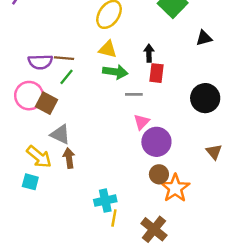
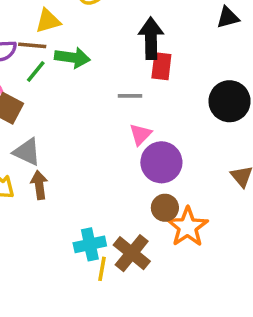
yellow triangle: (108, 49) -> (48, 21), moved, turned -30
black arrow: (149, 53) -> (151, 38), size x1.6
green arrow: (115, 72) -> (72, 58), moved
brown cross: (154, 229) -> (132, 253), moved

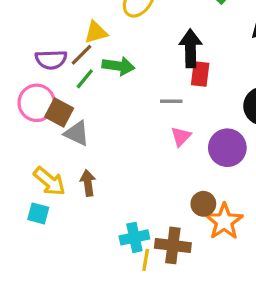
brown line: (32, 45) -> (82, 55), turned -50
gray triangle: (27, 152) -> (77, 133), moved
purple circle: (161, 162) -> (227, 148), moved
brown cross: (132, 253) -> (173, 245), turned -32

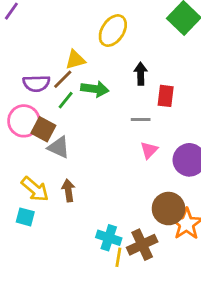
black arrow: (191, 48) -> (141, 74), moved, size x0.7
brown circle: (203, 204) -> (168, 209), size x1.5
cyan cross: (134, 237) -> (109, 238), turned 30
brown cross: (173, 245) -> (142, 245), turned -32

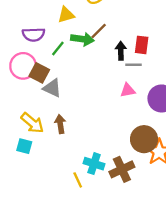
black arrow: (141, 74) -> (121, 51), moved
brown line: (63, 79) -> (99, 31), moved
gray line: (141, 120) -> (134, 65), moved
pink triangle: (149, 150) -> (128, 90), turned 35
yellow line: (118, 257) -> (78, 180), moved, turned -35

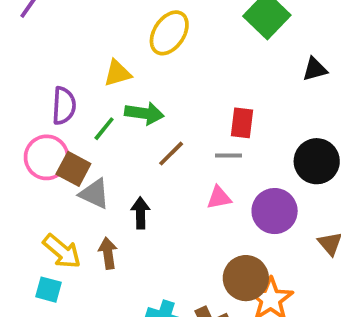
brown line: (99, 31) -> (171, 154), moved
purple semicircle: (34, 34) -> (64, 106), turned -85
black arrow: (121, 51) -> (140, 213), moved

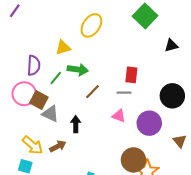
pink triangle: (219, 198) -> (119, 116), turned 32
brown arrow: (108, 253) -> (58, 146), turned 70

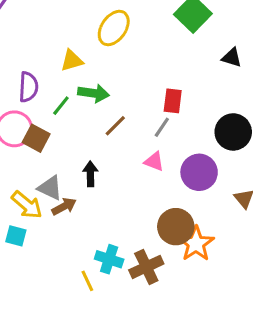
black triangle: (171, 45) -> (232, 57), turned 32
gray line: (124, 93) -> (162, 127), turned -56
gray triangle: (50, 114) -> (50, 188), moved

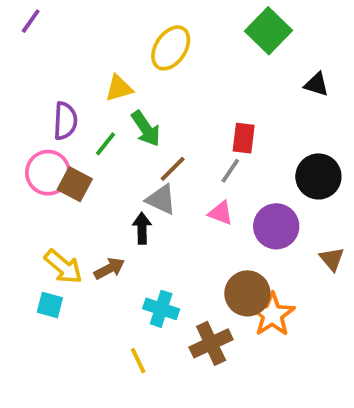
green arrow: (94, 93) -> (146, 129), turned 48
gray triangle: (50, 188) -> (161, 199), moved
cyan cross: (109, 259) -> (161, 309), moved

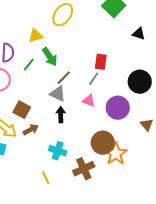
brown square: (75, 184) -> (22, 110), moved
black arrow: (142, 228) -> (61, 115), moved

